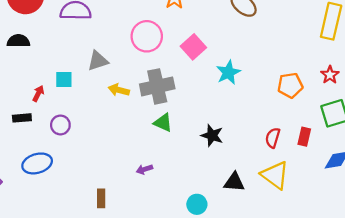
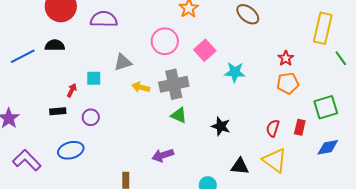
cyan star: (228, 72) -> (235, 72), turned 30
red star: (330, 75) -> (286, 58), moved
purple arrow: (144, 169) -> (163, 155), size x1.5

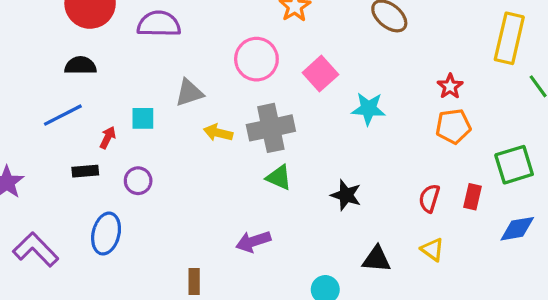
blue line: (23, 56) -> (63, 115), moved
blue ellipse: (71, 150) -> (106, 234), turned -60
yellow triangle: (275, 160) -> (432, 250), size x0.6

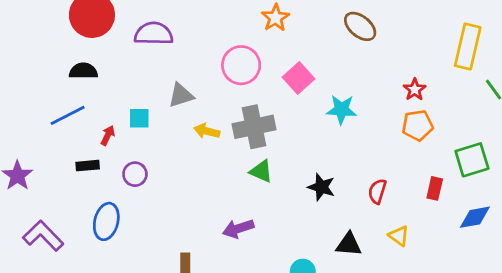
red semicircle: (429, 198) -> (377, 191), moved

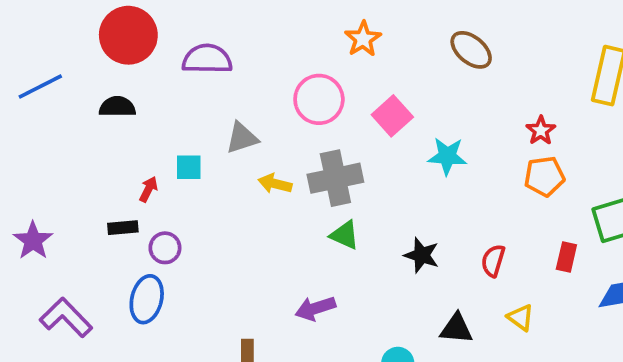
blue line: (68, 115) -> (40, 87), moved
purple circle: (135, 174) -> (165, 248), moved

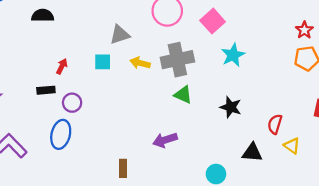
cyan star: (447, 156) -> (233, 55), moved, turned -30
cyan square: (189, 167) -> (103, 62), moved
red semicircle: (493, 261) -> (275, 124), moved

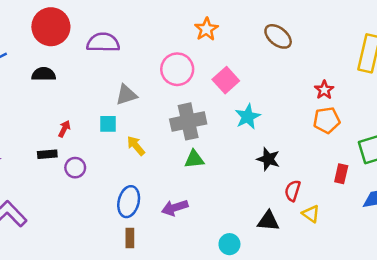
yellow arrow: (140, 63) -> (136, 146), moved, turned 36
green triangle: (183, 95) -> (194, 159), turned -30
black star: (231, 107) -> (268, 159), moved
blue ellipse: (61, 134) -> (129, 202), moved

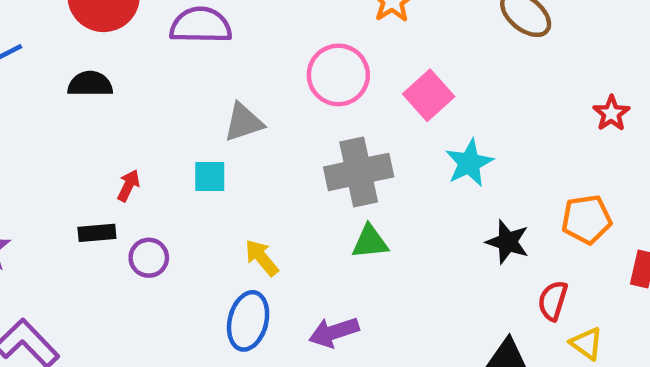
orange pentagon: (327, 120) -> (587, 219), moved
yellow arrow: (136, 146) -> (262, 258), moved

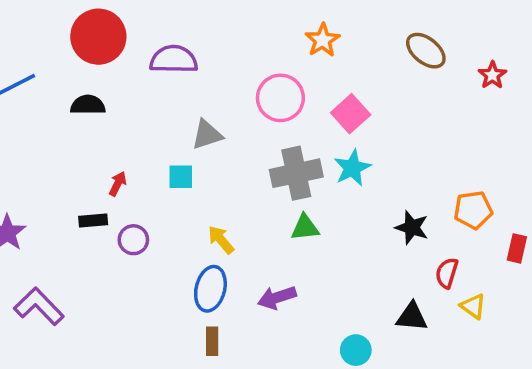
red star: (611, 113) -> (492, 75), moved
cyan star: (469, 163) -> (352, 168), moved

